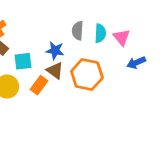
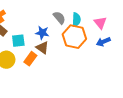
gray semicircle: (78, 31) -> (59, 18), turned 136
pink triangle: (122, 37) -> (100, 23), moved
orange hexagon: (87, 75) -> (74, 37), moved

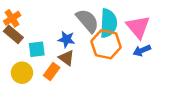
gray semicircle: (59, 18) -> (87, 21), size x1.5
cyan semicircle: (76, 20) -> (108, 23), size x1.6
pink triangle: (100, 23) -> (138, 27), size x1.5

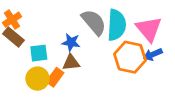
orange hexagon: (106, 44) -> (130, 57), moved
brown triangle: (66, 58) -> (71, 62), turned -42
yellow circle: (22, 73) -> (38, 79), moved

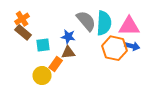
pink triangle: (149, 29) -> (129, 26), turned -50
blue arrow: (153, 54) -> (132, 46), turned -144
yellow circle: (38, 79) -> (42, 76), moved

